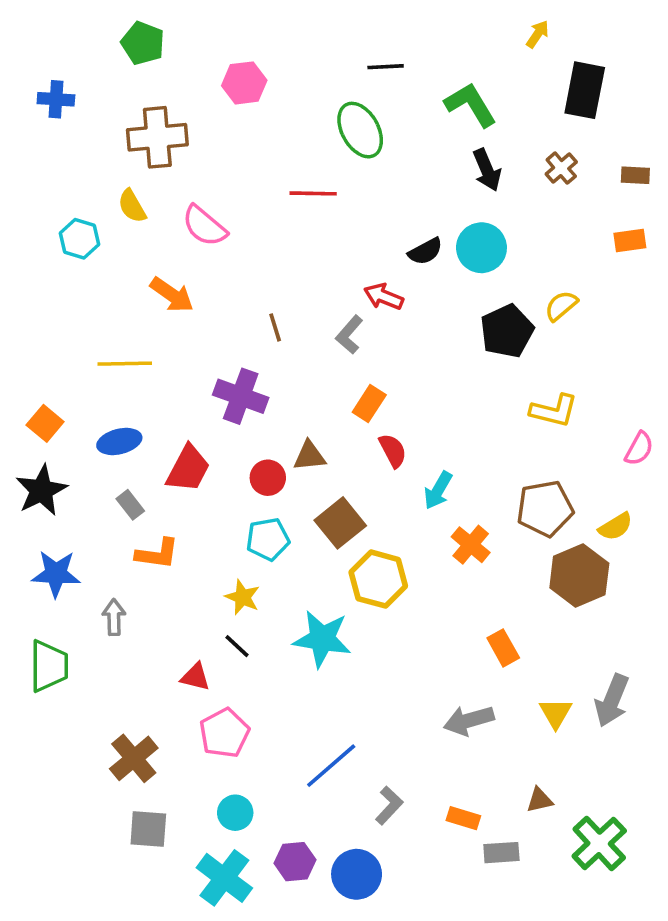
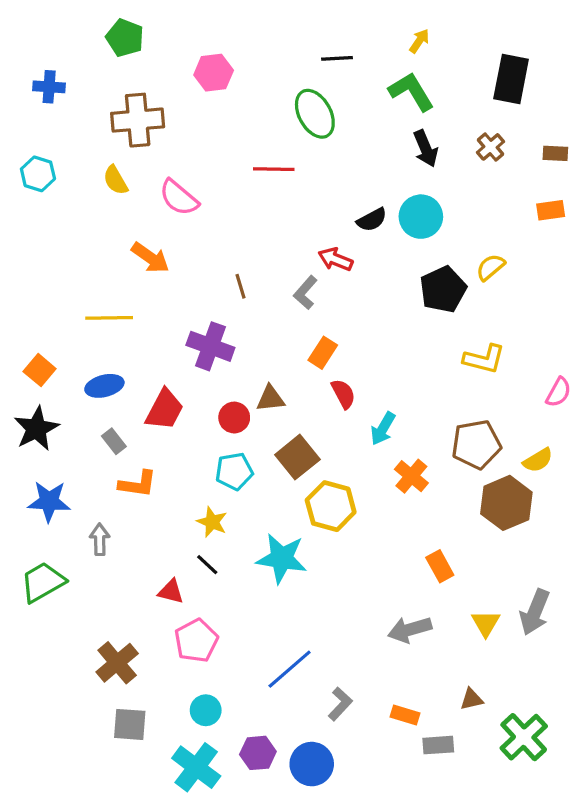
yellow arrow: (538, 34) -> (419, 41), moved
cyan hexagon: (79, 239) -> (38, 174), moved
green trapezoid: (49, 666) -> (43, 582), turned -120

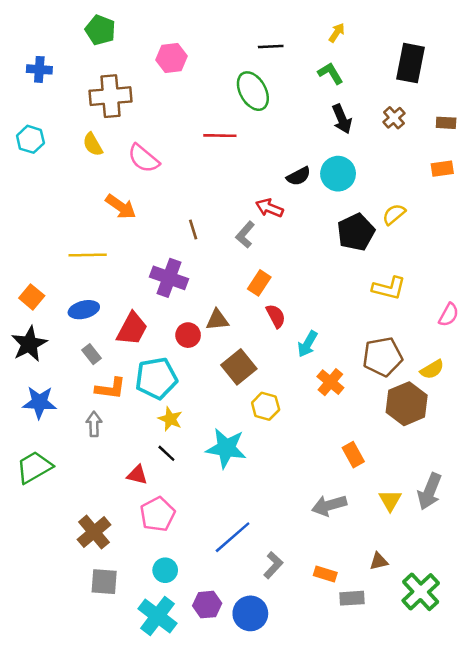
green L-shape: (411, 92) -> (330, 73), size x0.7
cyan pentagon: (234, 471) -> (156, 378), moved, size x1.4
yellow hexagon: (331, 506) -> (266, 406), size x0.7
gray arrow: (100, 539) -> (94, 424), moved

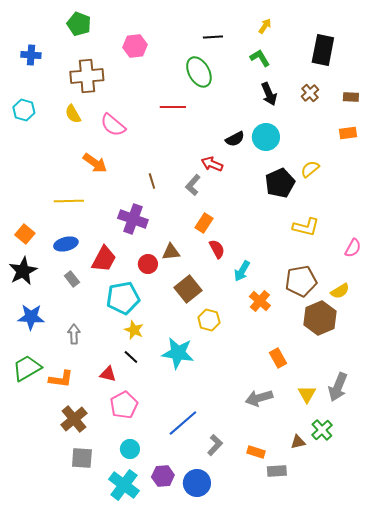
orange L-shape: (111, 388) -> (61, 379), moved
green cross: (421, 592) -> (322, 430), moved, size x0.7

